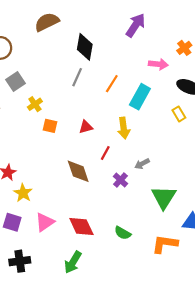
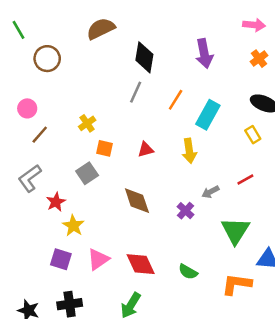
purple arrow: (136, 25) -> (204, 54), moved, turned 135
pink arrow: (158, 64) -> (254, 25), moved
gray square: (15, 81) -> (87, 173), moved
red line: (105, 153) -> (245, 179), moved, turned 32

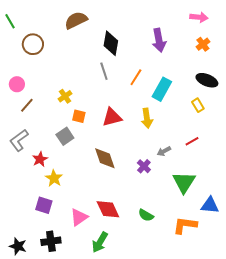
gray line: (136, 92) -> (104, 71), turned -42
red triangle: (146, 150) -> (112, 117), size x1.5
pink triangle: (98, 259) -> (79, 217), moved

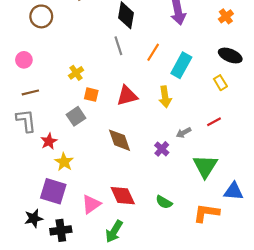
brown line: (27, 105) -> (30, 92), moved, turned 35
gray L-shape: (19, 140) -> (26, 121), turned 120
purple square: (44, 205) -> (53, 191), size x1.4
black star: (18, 246) -> (34, 218), moved, turned -30

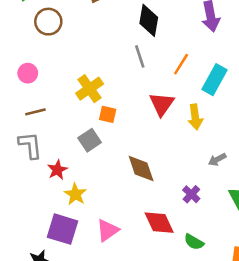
yellow cross: (76, 73) -> (90, 89), size x1.5
red triangle: (127, 96) -> (162, 104), moved, turned -40
purple cross: (162, 149) -> (191, 194), moved
red diamond: (123, 196) -> (159, 223), moved
pink triangle: (91, 204) -> (108, 230), moved

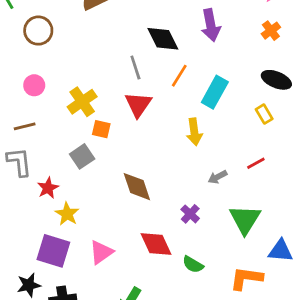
black diamond: (149, 20) -> (163, 39), moved, turned -36
pink circle: (28, 73) -> (34, 85), moved
red triangle: (162, 104) -> (138, 104), moved

